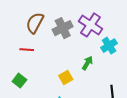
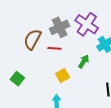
brown semicircle: (35, 23) -> (32, 39), moved
red line: (27, 50) -> (55, 48), moved

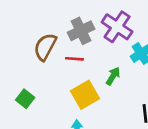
yellow square: (63, 76) -> (85, 95), size x1.5

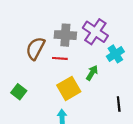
gray cross: (81, 31) -> (65, 35), turned 30

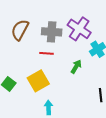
brown semicircle: (35, 48) -> (20, 30), moved
yellow square: (69, 88) -> (38, 81), moved

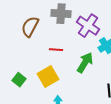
gray cross: (52, 32) -> (61, 14), moved
green arrow: (76, 67) -> (85, 63), size x1.5

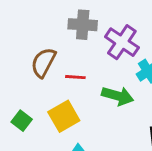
brown semicircle: (30, 27) -> (43, 62), moved
green arrow: (85, 63) -> (118, 96), turned 75

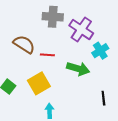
brown semicircle: (43, 62) -> (24, 44), turned 95

